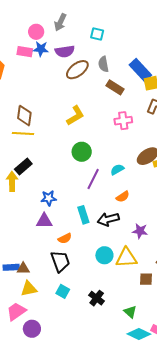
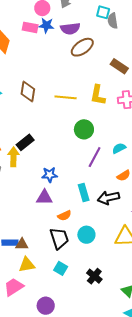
gray semicircle: (103, 64) -> (113, 21), moved
yellow L-shape: (75, 116) -> (98, 95), moved, turned 130
yellow line: (23, 134) -> (66, 97), moved
cyan circle: (104, 255) -> (86, 235), moved
purple circle: (32, 329) -> (46, 306), moved

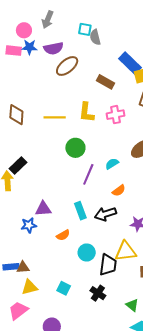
blue star: (50, 175) -> (29, 225), moved
purple triangle: (44, 197) -> (43, 209), moved
black trapezoid: (59, 238) -> (108, 265), moved, turned 30

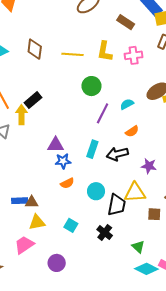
cyan rectangle: (80, 211) -> (92, 149), turned 36
blue star: (29, 225) -> (63, 161), moved
orange semicircle: (63, 235) -> (67, 183), moved

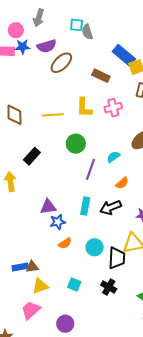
black rectangle: (33, 100) -> (32, 156), moved

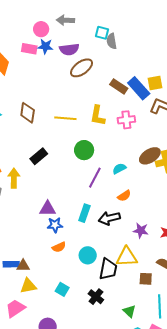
gray arrow: (39, 18) -> (65, 20), turned 66
blue rectangle: (124, 55) -> (139, 88), moved

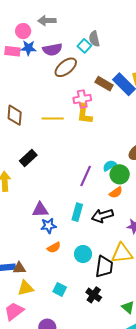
cyan square: (102, 33) -> (84, 46), moved, turned 32
pink cross: (126, 120) -> (82, 99), moved
green circle: (84, 150) -> (120, 174), moved

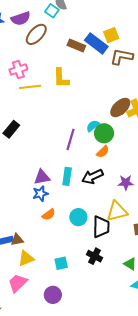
pink cross: (82, 99) -> (18, 69), moved
purple triangle: (40, 210) -> (42, 177), moved
cyan square: (60, 289) -> (61, 263), moved, turned -32

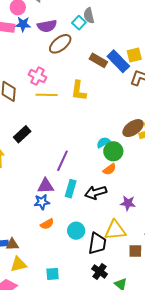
pink cross: (18, 69) -> (38, 76), turned 36
purple line: (71, 139) -> (62, 161), moved
black cross: (94, 256) -> (100, 271), moved

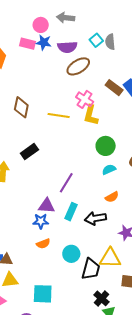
cyan square: (79, 23) -> (96, 40), moved
pink cross: (38, 76) -> (85, 99), moved
green circle: (113, 151) -> (106, 146), moved
black cross: (100, 271) -> (102, 298), moved
cyan square: (53, 274) -> (43, 294), size x1.5

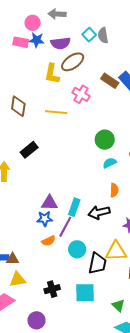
yellow L-shape: (91, 115) -> (52, 74), moved
purple line: (66, 183) -> (65, 227), moved
orange semicircle: (112, 197) -> (114, 190), turned -56
cyan square: (43, 294) -> (85, 293), moved
black cross: (102, 298) -> (52, 289), moved, turned 35

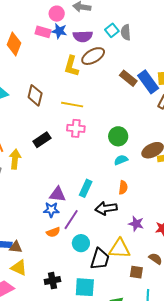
pink cross: (81, 94) -> (76, 128), moved, turned -30
cyan rectangle: (74, 207) -> (86, 188), moved
yellow triangle: (18, 279) -> (19, 268), turned 30

